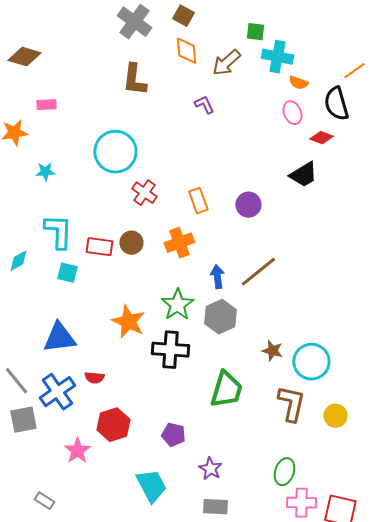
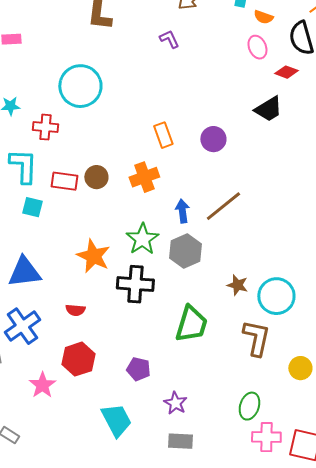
red cross: (144, 193) -> (45, 127), moved, turned -30
red semicircle: (94, 378) -> (75, 310), moved
yellow circle: (335, 416) -> (300, 368), moved

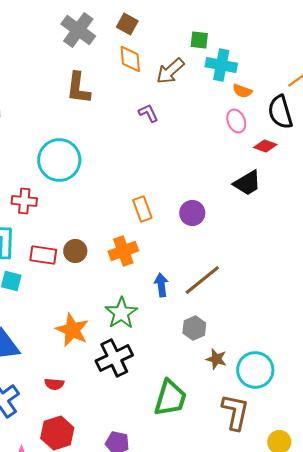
gray hexagon: (185, 251) -> (194, 328), moved, size x0.7
black cross: (135, 284) -> (114, 358), turned -30

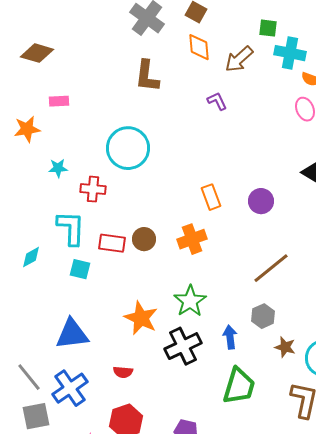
blue arrow: (161, 285) -> (230, 337), moved

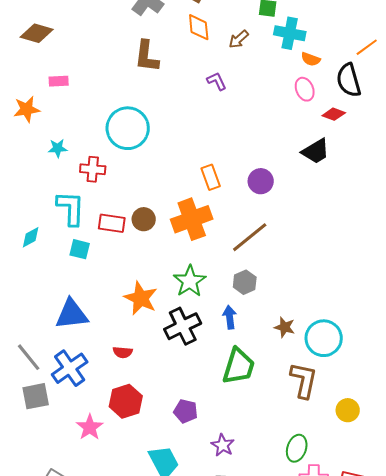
brown arrow: (239, 59) -> (239, 39), size x0.7
orange cross: (192, 239) -> (192, 219), size x1.4
brown line: (271, 268) -> (250, 237), moved
gray hexagon: (263, 316) -> (245, 282), moved

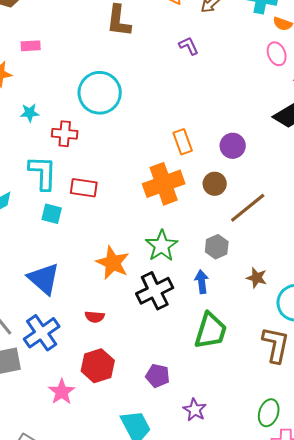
brown circle: (144, 219) -> (215, 184), moved
brown line: (250, 237) -> (248, 208), moved
blue triangle: (72, 314) -> (44, 279), turned 48
brown star: (285, 327) -> (257, 278), moved

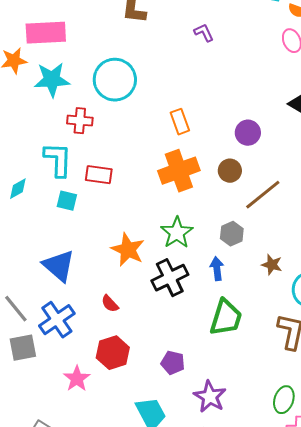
pink rectangle: (31, 46) -> (46, 33), size x2.0
cyan star: (30, 113) -> (52, 80), moved, size x1.8
orange rectangle: (183, 142) -> (180, 122), moved
red semicircle: (95, 317) -> (110, 304), turned 42
purple star: (195, 410) -> (210, 397), size x1.4

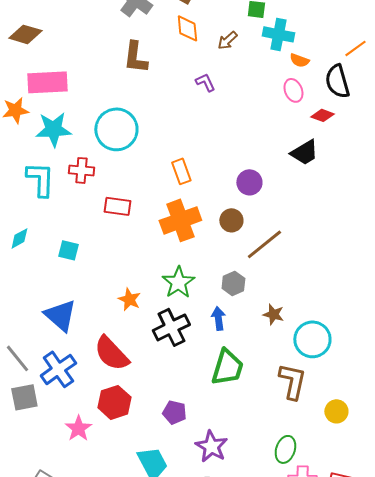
cyan L-shape: (58, 160) -> (40, 179), moved
red rectangle: (99, 175) -> (117, 206), moved
orange star: (128, 250) -> (129, 299), size x0.7
red semicircle: (110, 304) -> (111, 353), size x2.0

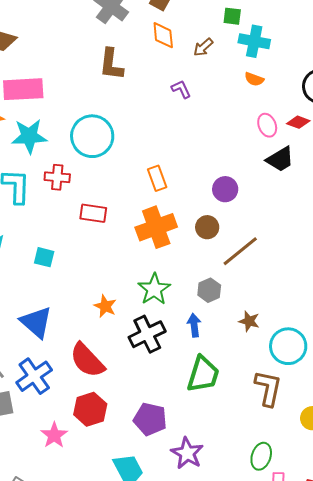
orange semicircle: (299, 60) -> (254, 79), moved
pink ellipse: (293, 90) -> (267, 125), moved
purple pentagon: (174, 412) -> (150, 419), size x1.4

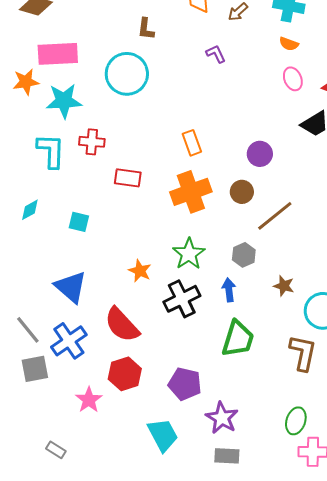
brown L-shape: (111, 64) -> (146, 29), size x0.7
pink ellipse: (267, 125) -> (293, 79), moved
cyan circle: (92, 136) -> (127, 74), moved

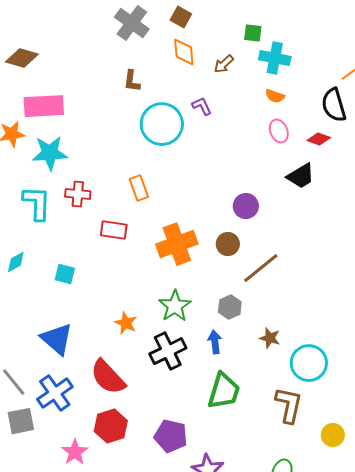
cyan circle: (127, 74) -> (162, 124), moved
orange rectangle: (192, 143) -> (139, 188), moved

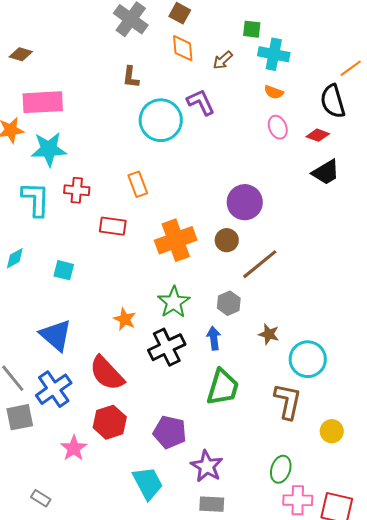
brown diamond: (22, 58) -> (21, 54), size x0.7
purple L-shape: (202, 106) -> (201, 102), size x1.4
black trapezoid: (301, 176) -> (326, 172), moved
purple circle: (246, 206) -> (245, 202), size x1.4

